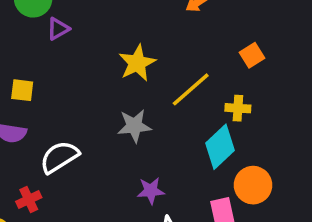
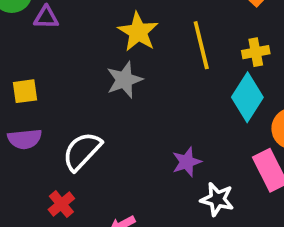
purple triangle: (58, 29) -> (46, 17), turned 45
yellow line: (191, 89) -> (201, 45), turned -48
gray star: (134, 126) -> (124, 80), moved

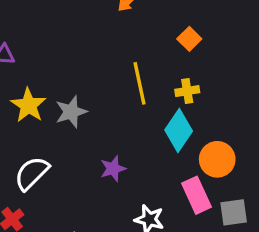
yellow star: (138, 32) -> (28, 105), moved
purple star: (187, 162) -> (113, 169), moved

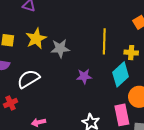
purple star: (113, 169) -> (84, 76), moved

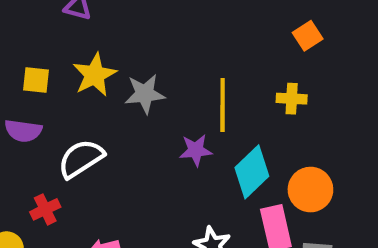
yellow line: (104, 41) -> (223, 105), moved
cyan diamond: (121, 74) -> (252, 172), moved

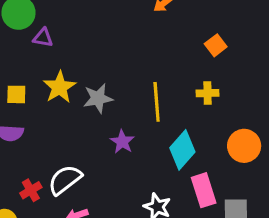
purple star: (196, 150) -> (122, 142), moved, turned -30
white semicircle: (81, 159) -> (65, 180), moved
orange circle: (310, 190) -> (244, 146), moved

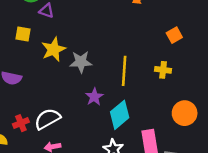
yellow square: (16, 94) -> (23, 34), moved
cyan diamond: (182, 150) -> (120, 115), moved

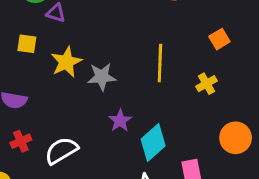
yellow cross: (163, 70) -> (206, 84), turned -35
yellow line: (124, 71) -> (160, 63), moved
red cross: (21, 123) -> (21, 141), moved

